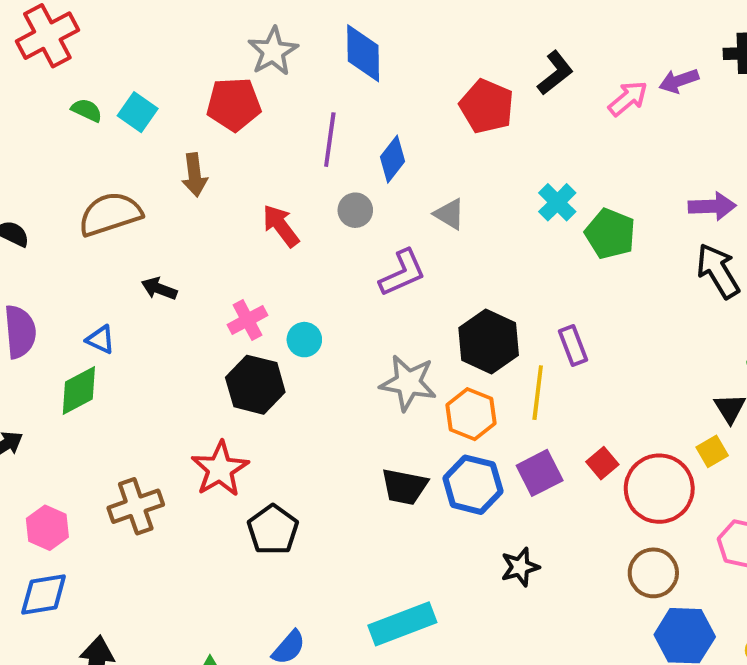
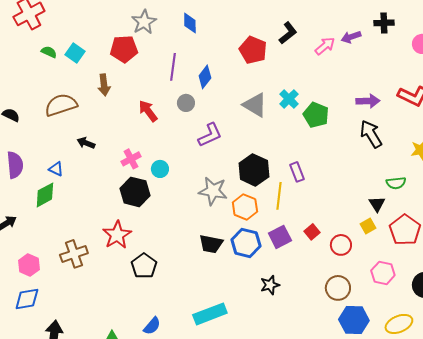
blue diamond: (363, 53) -> (190, 23), size x0.7
gray triangle: (449, 214) -> (255, 105), moved, size x1.5
red circle: (659, 489) -> (341, 245), size x0.6

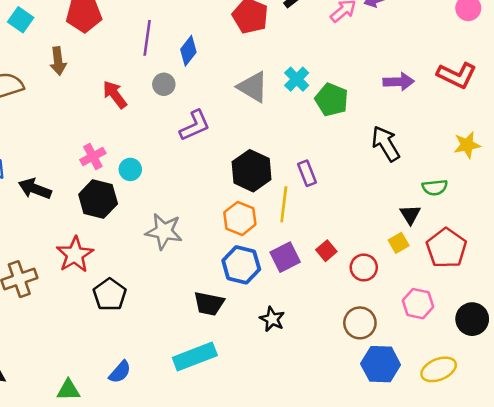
black arrow: (371, 134) -> (386, 144), moved
black arrow: (86, 143) -> (35, 189), moved, size x1.4
gray star: (213, 191) -> (164, 231), moved
black trapezoid: (211, 244) -> (209, 304), moved
black star: (270, 285) -> (272, 319), turned -30

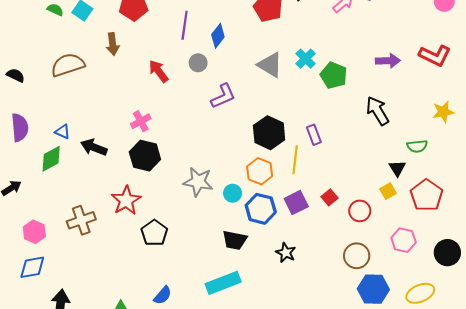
cyan circle: (130, 169) -> (233, 193), moved

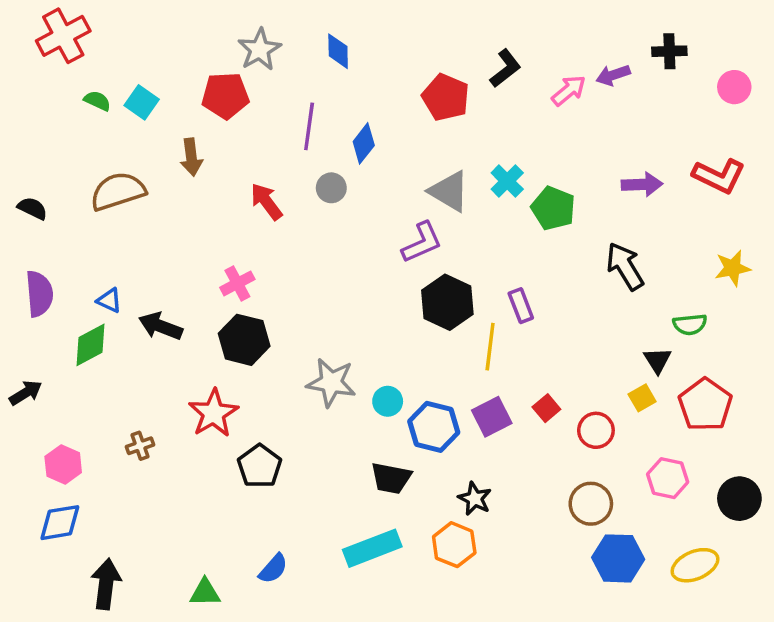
purple L-shape: (223, 96) -> (422, 242), moved
orange hexagon: (260, 171) -> (454, 545), moved
brown cross: (81, 220) -> (140, 446), size x0.6

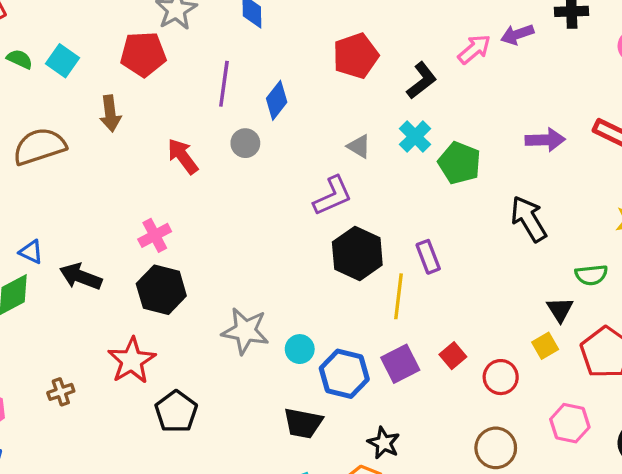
black L-shape: (505, 68) -> (422, 81), moved
red pentagon: (446, 97) -> (356, 56), turned 30
gray triangle: (449, 191) -> (359, 146), size x0.6

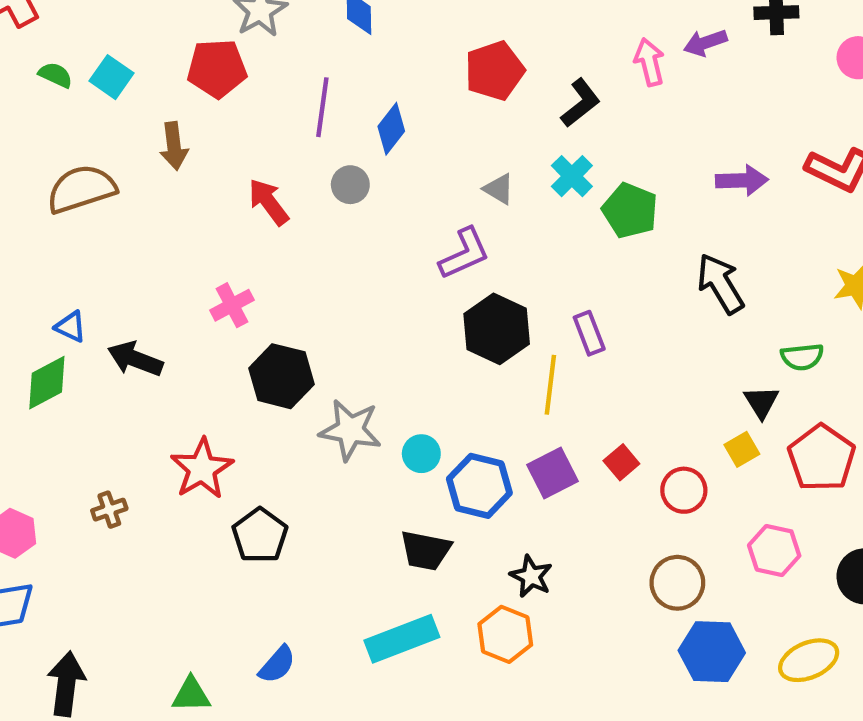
pink arrow: (474, 49) -> (649, 62), turned -64
black hexagon: (161, 290) -> (281, 376), moved

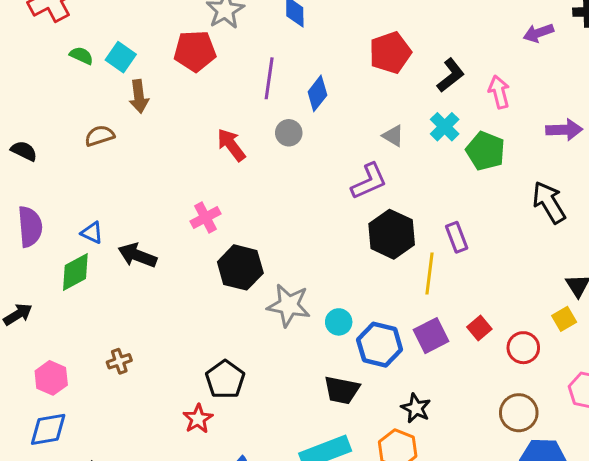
pink arrow: (649, 62) -> (499, 92), moved
brown arrow: (174, 146) -> (139, 96), moved
brown semicircle: (81, 189) -> (100, 136), size x0.6
red star: (202, 469) -> (198, 419), moved, size x0.7

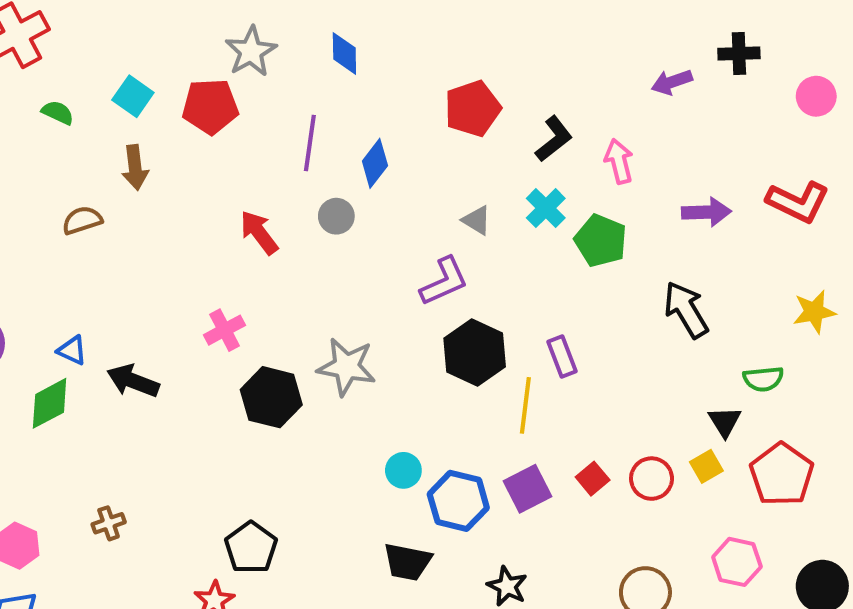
cyan square: (121, 57) -> (133, 96), moved
gray star: (289, 305) -> (346, 367), moved
red circle: (523, 348) -> (652, 479), moved

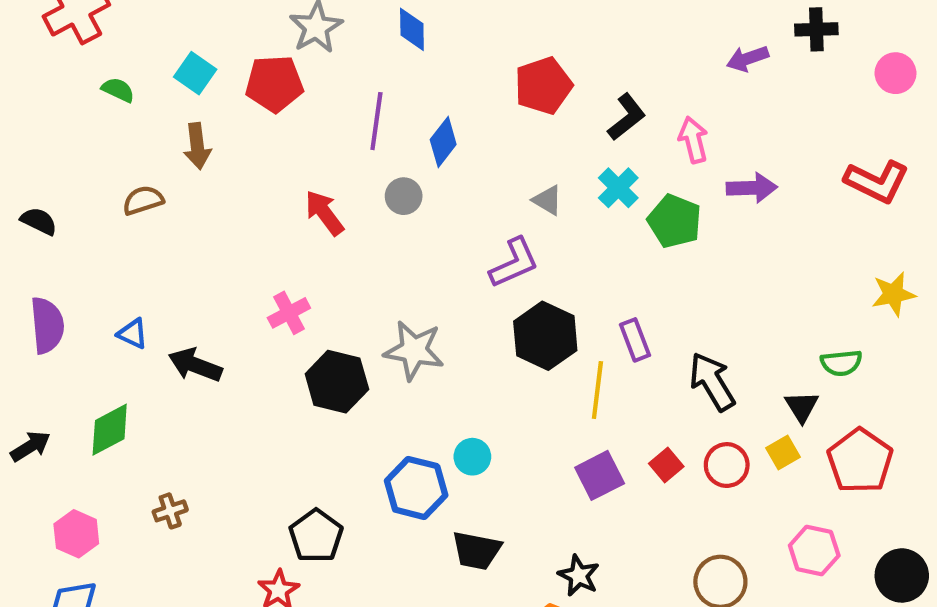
purple arrow: (706, 212) -> (752, 188), moved
black arrow: (686, 310) -> (712, 382), moved
green diamond: (50, 403) -> (110, 430), moved
blue hexagon: (458, 501) -> (416, 488), moved

